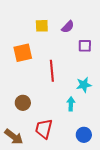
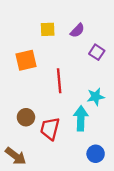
purple square: (85, 46) -> (97, 52), turned 32
cyan arrow: (71, 104) -> (81, 118), size x1.5
red trapezoid: (44, 129) -> (50, 129), moved

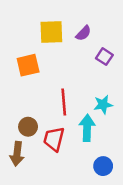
yellow square: (48, 29) -> (51, 32), size x1.5
red line: (59, 81) -> (64, 102), moved
brown arrow: (16, 156) -> (17, 154), moved, turned 60

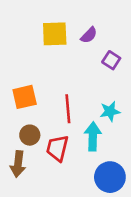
orange square: (28, 65) -> (25, 97), moved
blue circle: (103, 166) -> (110, 177), size x1.5

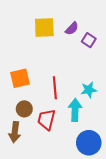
purple square: (111, 60) -> (89, 40), moved

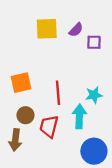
purple square: (89, 40) -> (94, 42), turned -32

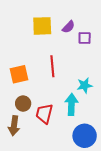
red line: (58, 93) -> (52, 66), moved

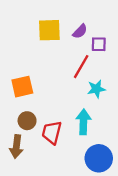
red line: (52, 66) -> (81, 67), moved, turned 35
cyan star: (85, 85) -> (96, 89), moved

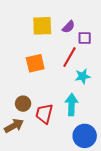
orange square: (22, 87) -> (35, 63), moved
brown arrow: (16, 147) -> (14, 126), turned -126

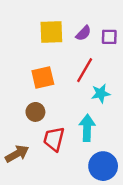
purple square: (85, 38) -> (109, 37), moved
brown circle: (23, 104) -> (35, 112), moved

